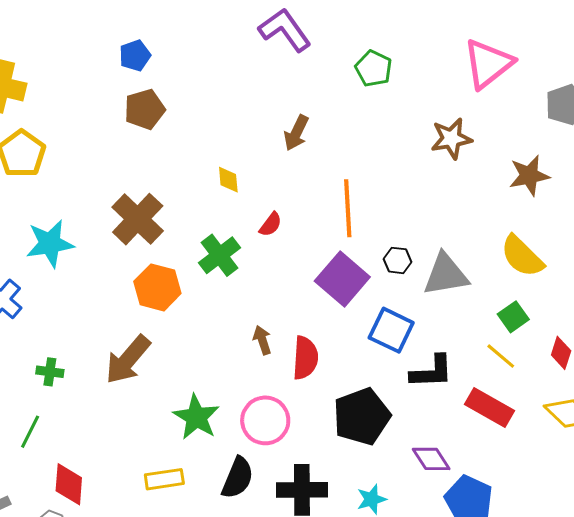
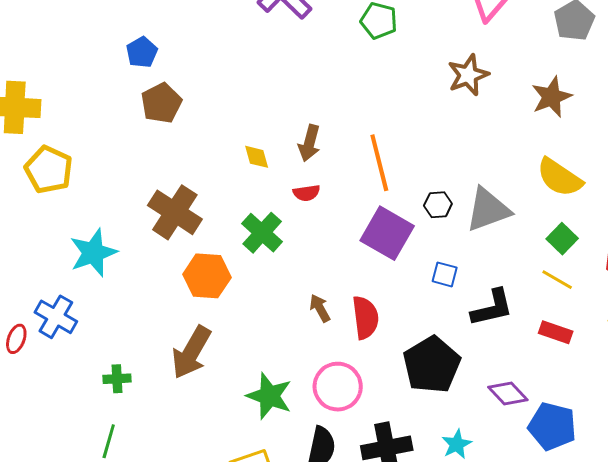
brown arrow: (296, 133) -> (309, 143), moved
red semicircle: (271, 224) -> (306, 193), turned 56
blue square: (391, 330) -> (445, 274), size x0.6
red rectangle: (490, 407) -> (556, 332), size x0.7

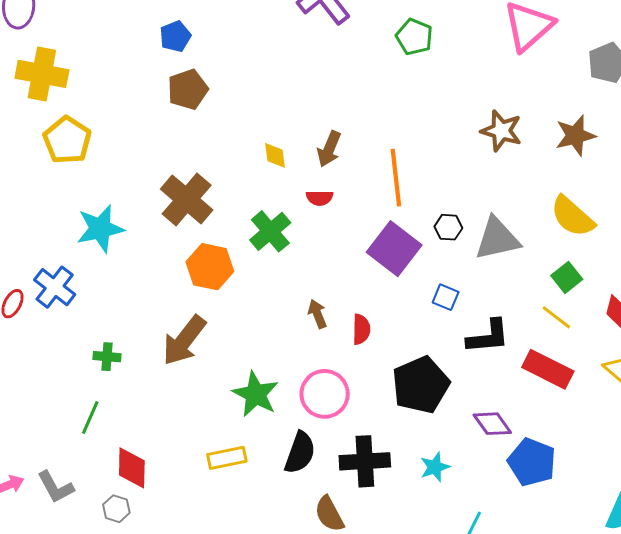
brown star: (468, 75) -> (501, 131), moved, turned 30
red semicircle: (365, 318) -> (361, 329), size x0.7
red rectangle: (556, 332) -> (548, 369), size x1.5

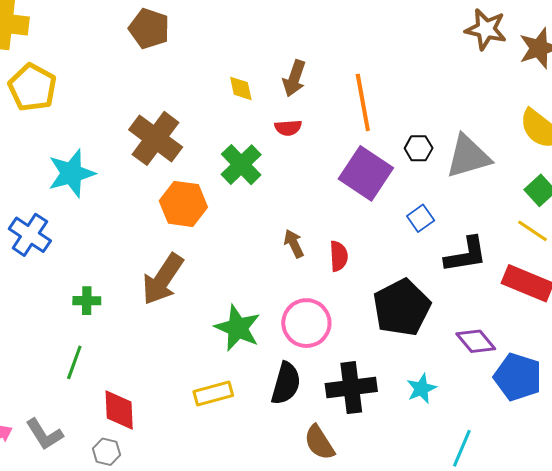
brown pentagon: (188, 89) -> (149, 29), turned -30
brown star: (501, 131) -> (486, 29), moved
blue square: (446, 297) -> (421, 218), turned 36

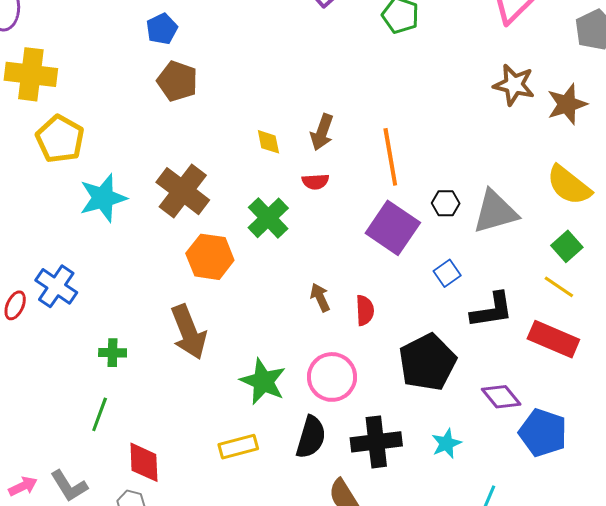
cyan star: (71, 173) -> (103, 198), moved
brown arrow: (163, 279) -> (189, 332), turned -56

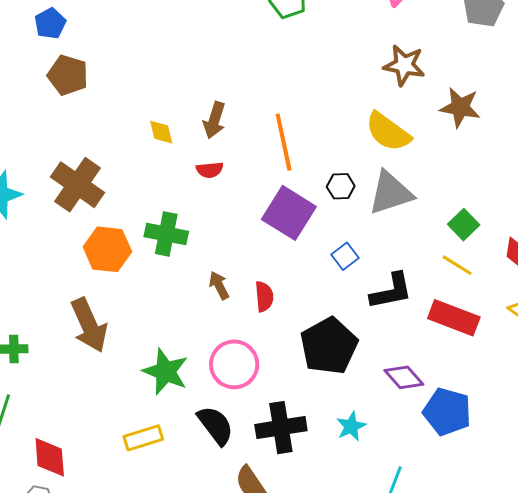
brown star: (567, 104) -> (460, 107), moved, turned 30
yellow semicircle: (569, 185) -> (388, 132), moved
green cross: (268, 218) -> (166, 234), moved, turned -33
black semicircle: (311, 437) -> (215, 425), turned -51

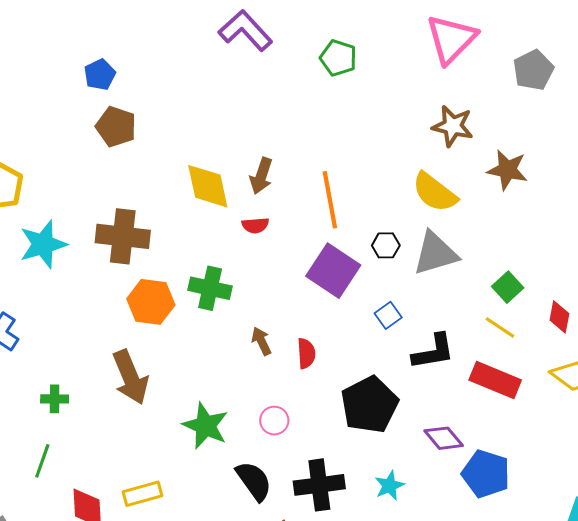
yellow diamond: (161, 132) -> (208, 186), size x1.8
brown cross: (78, 185) -> (123, 236), turned -30
pink circle: (234, 364) -> (274, 421), size x0.6
yellow rectangle: (143, 438) -> (142, 494), moved

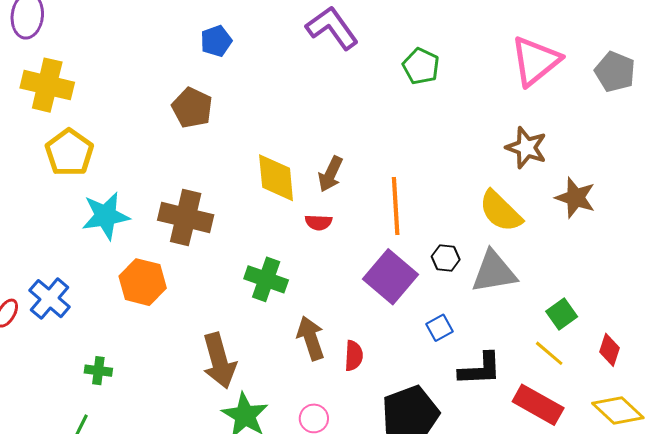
gray pentagon: (533, 70) -> (615, 72), moved, turned -30
blue pentagon: (100, 75) -> (216, 41), moved
orange hexagon: (151, 302) -> (143, 282), moved
brown arrow: (261, 341) -> (311, 338), size x1.5
brown arrow: (130, 377) -> (219, 361), moved

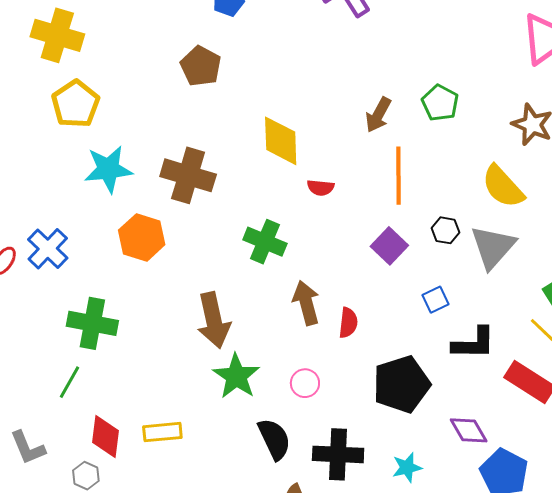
green pentagon: (421, 66) -> (440, 103), moved
brown arrow: (330, 174) -> (378, 115), moved
gray triangle: (494, 272) -> (493, 247), turned -42
purple square: (390, 277) -> (389, 246), size x0.7
green cross: (98, 371) -> (92, 323), size x1.8

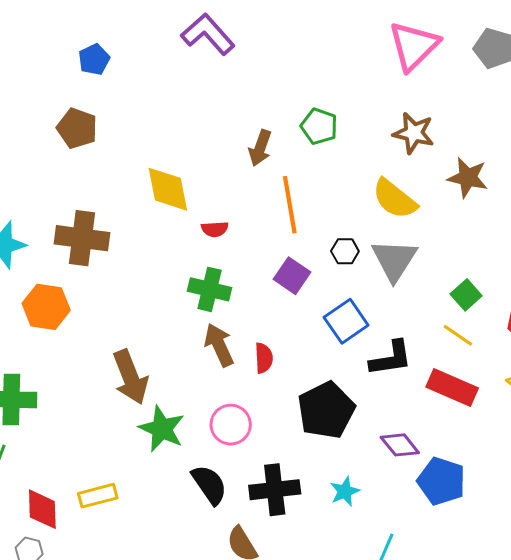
green cross: (265, 242) -> (210, 289), moved
blue square: (435, 300) -> (346, 321), size x1.6
pink circle: (305, 383) -> (231, 425), size x1.4

